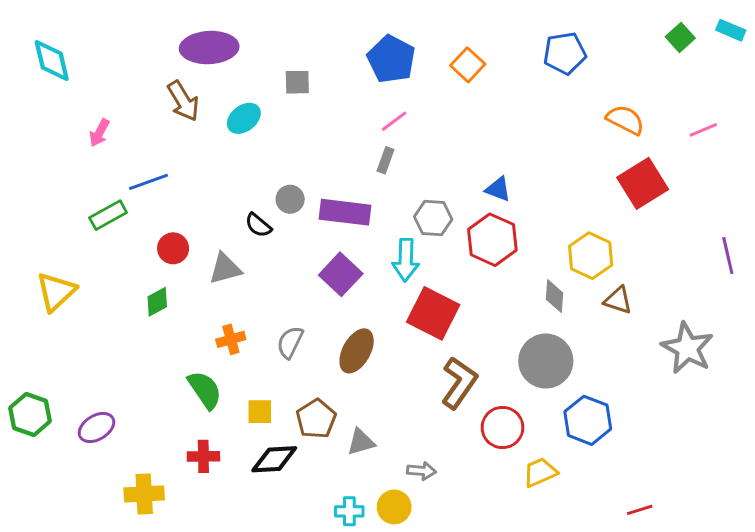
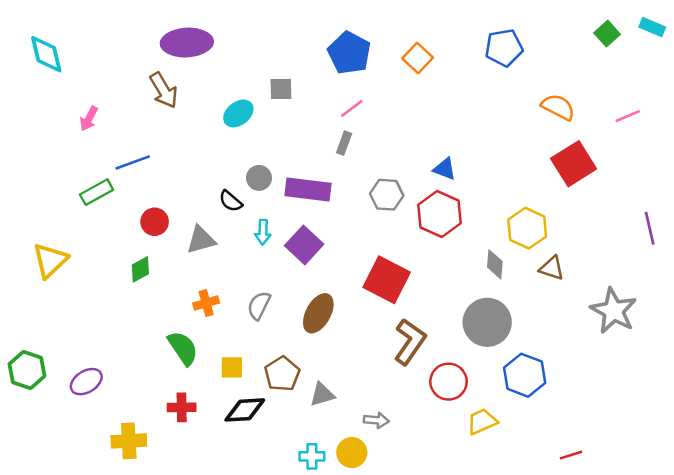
gray square: (297, 82) -> (281, 89), moved
cyan ellipse: (244, 118) -> (238, 113), moved
cyan arrow: (406, 260) -> (263, 232), moved, size x0.7

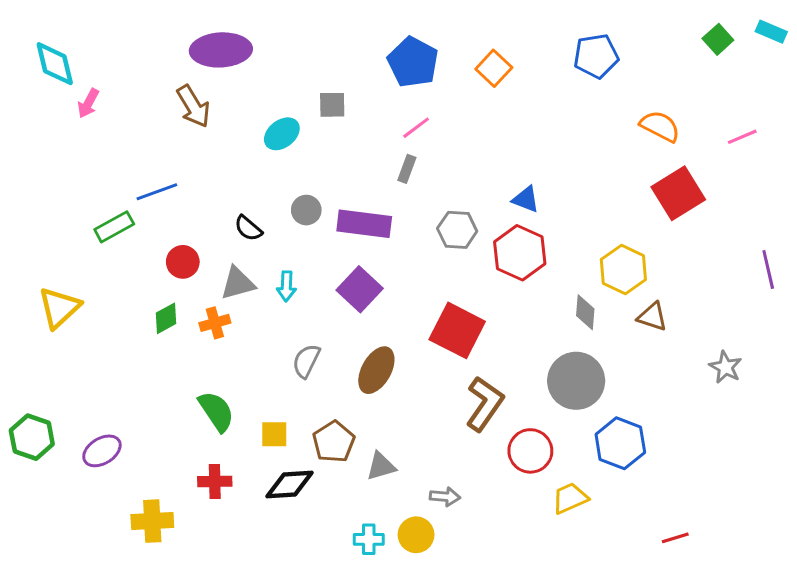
pink arrow: (89, 119) -> (88, 103), moved
black semicircle: (231, 201) -> (248, 228), moved
cyan arrow: (263, 232) -> (286, 286), moved
orange cross: (206, 303) -> (215, 323), moved
gray star: (614, 311) -> (726, 367), size x0.6

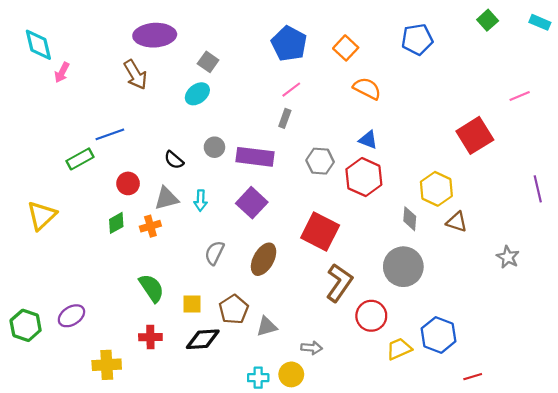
green square: (718, 39) -> (488, 20), moved
gray square: (332, 105) -> (208, 62), moved, turned 36
orange semicircle: (660, 126) -> (367, 88), moved
green hexagon: (32, 437) -> (26, 325), moved
blue hexagon: (620, 443) -> (439, 335), moved

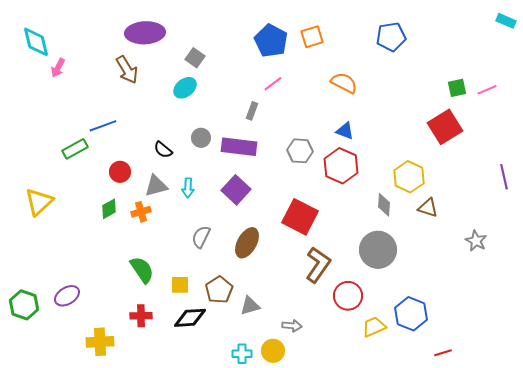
green square: (488, 20) -> (457, 88), moved, turned 30
orange square: (346, 48) -> (312, 37), moved, turned 30
gray rectangle: (285, 118) -> (252, 111), moved

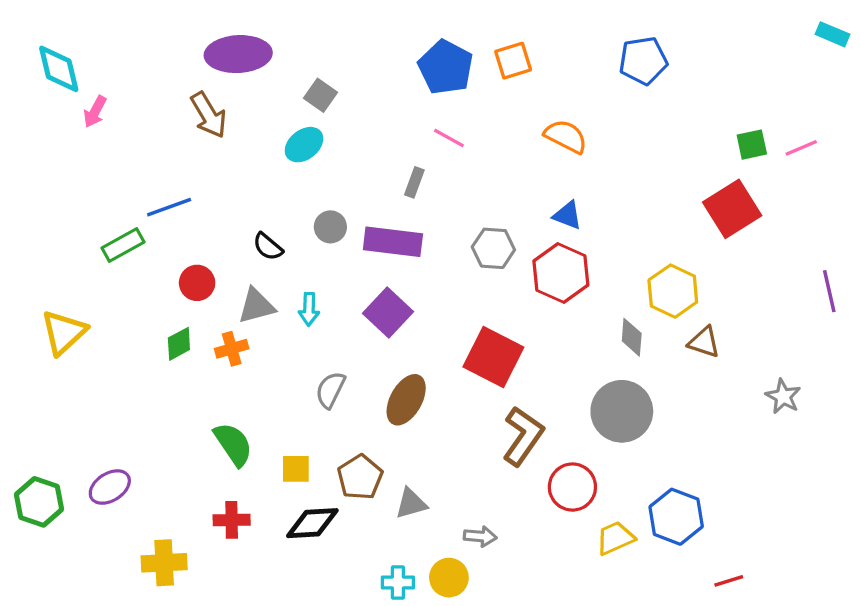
pink line: (273, 84) -> (449, 138), turned 66

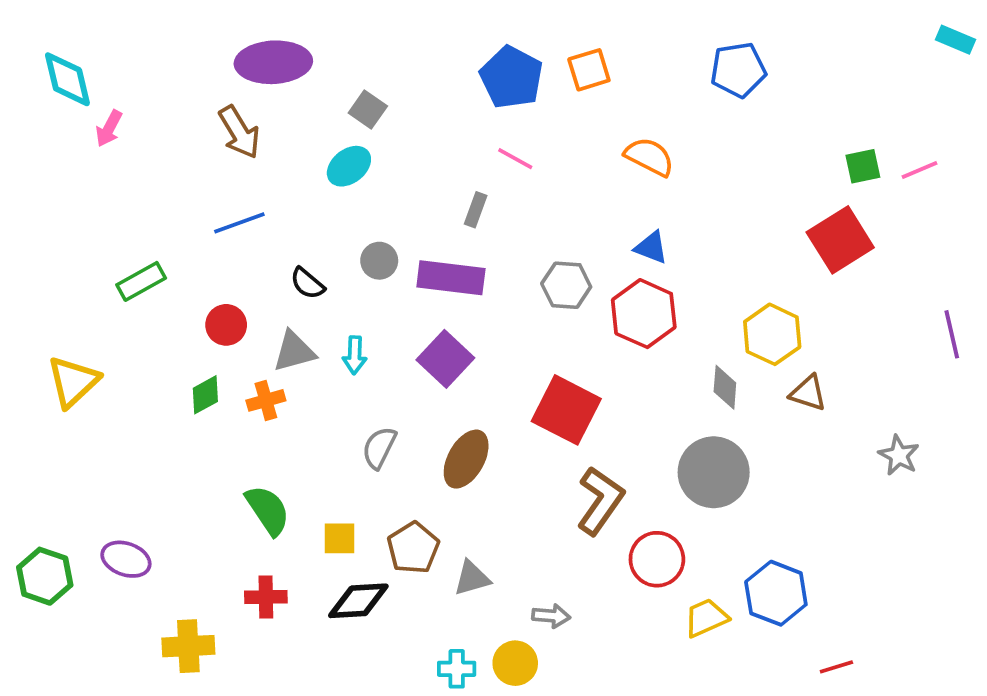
blue line: (169, 207) -> (239, 223), moved
purple ellipse: (110, 487) -> (126, 559), turned 51

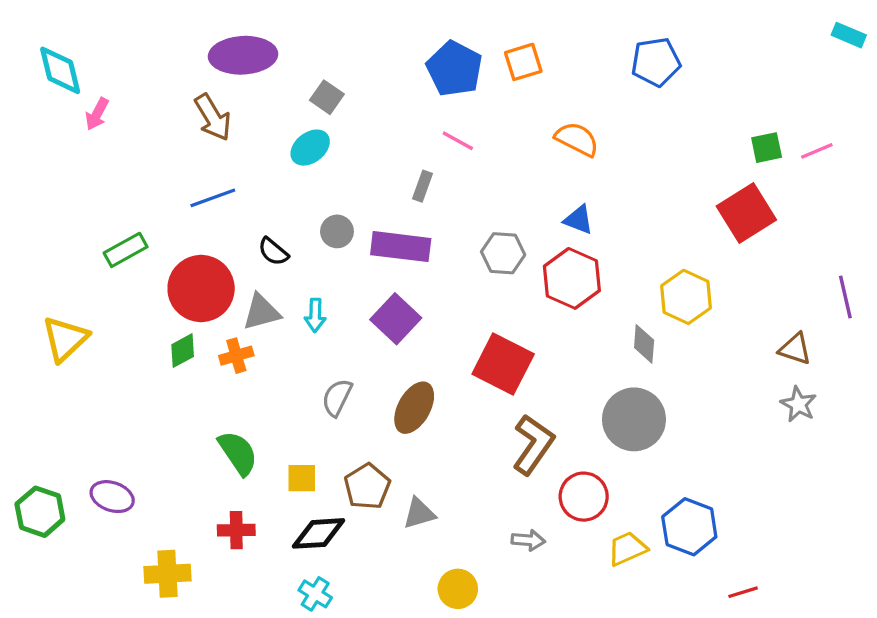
red circle: (226, 325) -> (201, 288), size x1.8
brown triangle: (808, 393) -> (795, 349), moved
gray arrow: (551, 616) -> (528, 540), moved
cyan cross: (457, 669) -> (315, 594), moved, turned 32

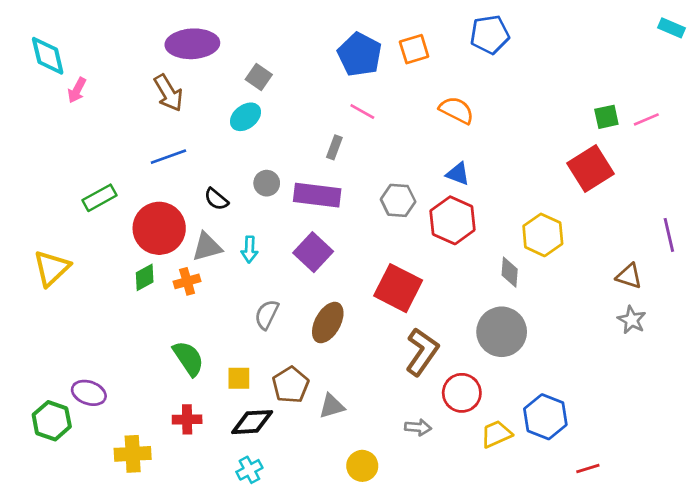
blue pentagon: (656, 62) -> (490, 35), moved
green hexagon: (40, 512) -> (52, 421), moved
cyan cross: (315, 594) -> (249, 470), turned 30

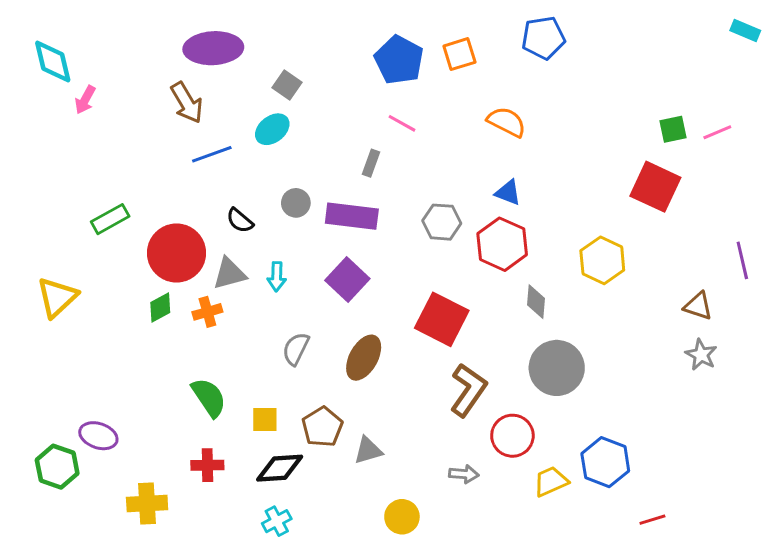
blue line: (168, 157) -> (212, 154), moved
red square: (591, 169) -> (655, 187), turned -33
gray diamond: (510, 272) -> (536, 302), moved

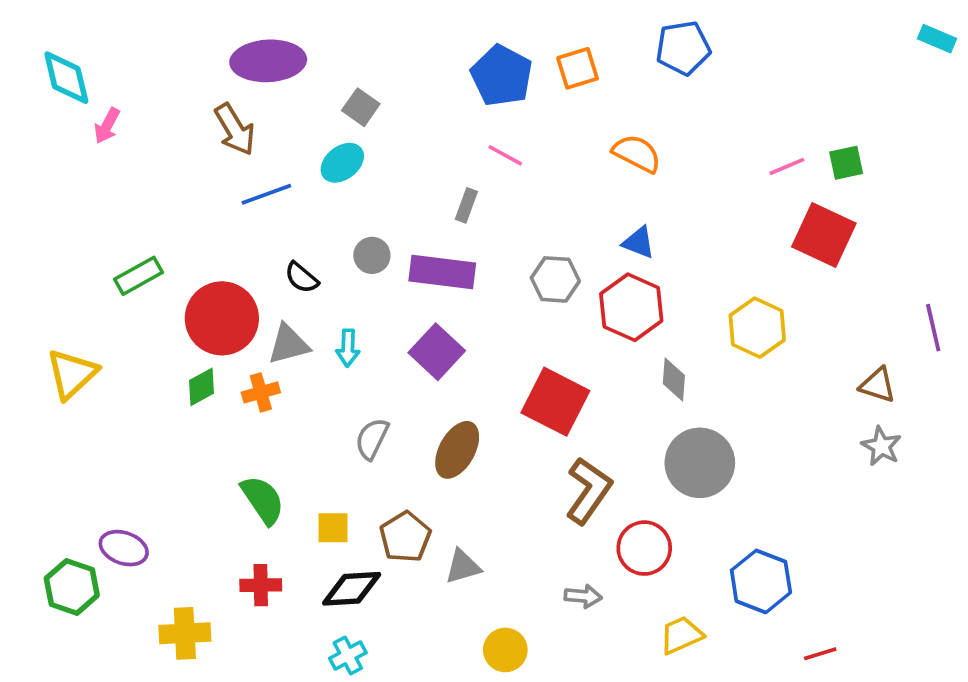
pink line: (717, 132) -> (787, 166), moved
yellow trapezoid: (551, 481) -> (681, 635), moved

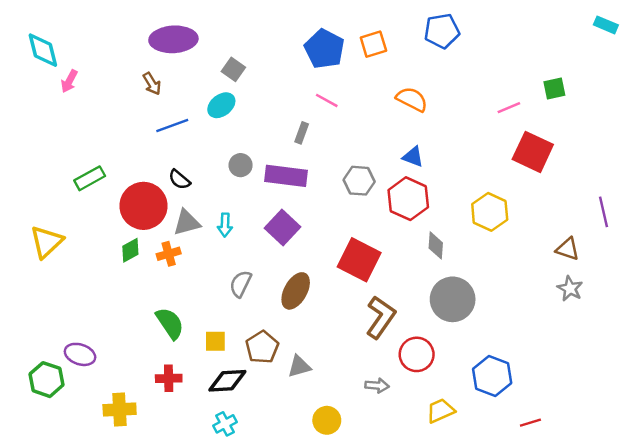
brown arrow: (235, 129) -> (152, 84), size x0.7
green square: (846, 163) -> (554, 88), moved
black semicircle: (302, 278) -> (179, 180), moved

